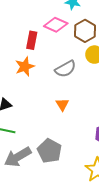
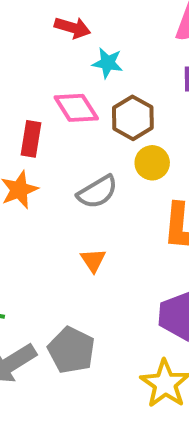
pink diamond: (56, 25) -> (76, 108), turned 35

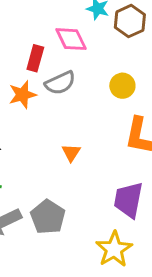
brown hexagon: (133, 118) -> (130, 21), moved
gray semicircle: (97, 192) -> (60, 83), moved

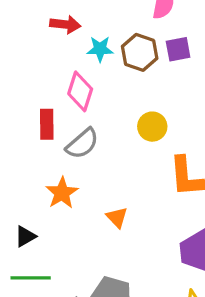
pink diamond: (71, 39) -> (80, 91), turned 60
orange star: (22, 95) -> (62, 193), moved

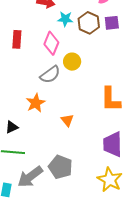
red rectangle: (47, 124) -> (17, 39), moved
yellow circle: (152, 127) -> (72, 62), moved

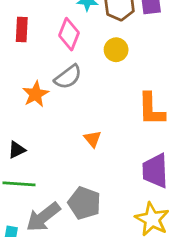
yellow circle: (72, 62) -> (116, 50), moved
orange star: (36, 103) -> (36, 94), moved

